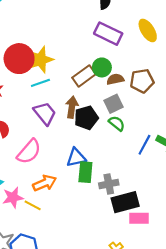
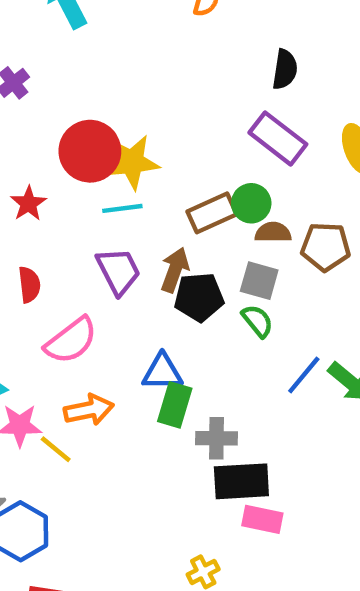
gray square: (113, 104) -> (259, 281), turned 30

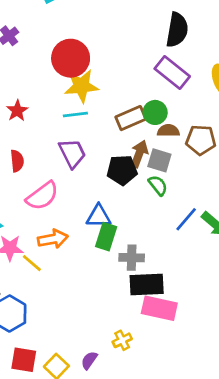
black semicircle: (285, 69) -> (177, 30), size x1.4
red circle: (90, 151) -> (71, 58), moved
brown arrow: (175, 270) -> (139, 154), moved
pink rectangle: (262, 519) -> (159, 308), size x1.4

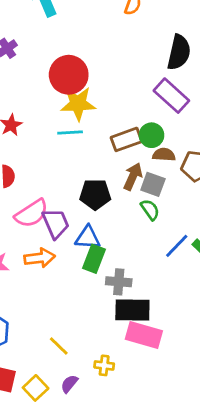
purple trapezoid: (72, 153) -> (56, 223), moved
black pentagon: (122, 170) -> (95, 194), moved
yellow line: (32, 263) -> (59, 346), moved
yellow cross: (122, 340) -> (104, 365), turned 30

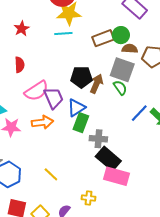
brown arrow: (133, 176) -> (97, 84), moved
gray square: (153, 184) -> (122, 70), size x1.4
blue triangle: (88, 238) -> (76, 108), turned -36
black rectangle: (132, 310) -> (108, 159), turned 40
yellow line: (59, 346) -> (51, 174), moved

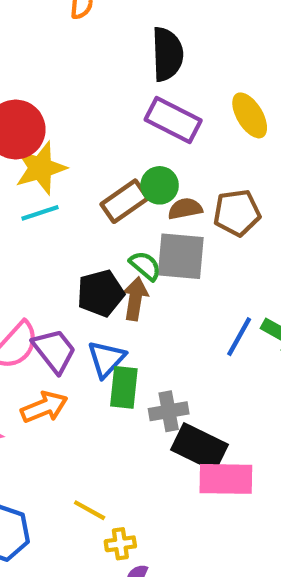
green semicircle: (120, 88) -> (145, 266), moved
yellow cross: (89, 198) -> (120, 544), moved

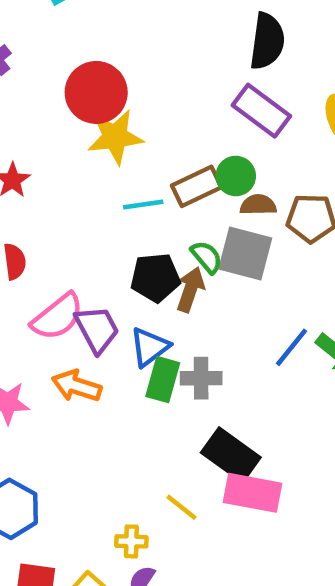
cyan line: (40, 213) -> (143, 204), moved
orange arrow: (44, 407) -> (77, 386), turned -150
gray cross: (169, 411) -> (201, 378), moved
yellow line: (90, 510) -> (181, 507), moved

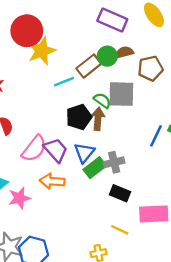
brown semicircle: (258, 205) -> (124, 52), moved
green rectangle: (163, 380) -> (95, 168), turned 50
black rectangle: (231, 455) -> (120, 193), moved, size x0.7

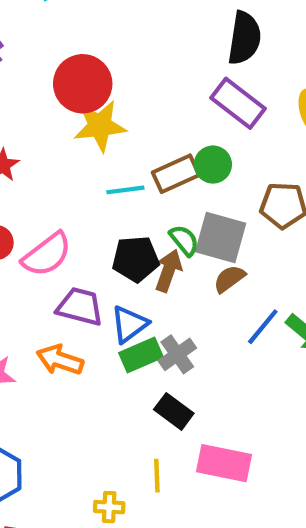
brown semicircle: (124, 52) -> (229, 279), moved, turned -36
pink semicircle: (34, 149) -> (47, 254), moved
purple trapezoid: (56, 150) -> (80, 307), turned -48
gray cross: (114, 162) -> (177, 354), turned -36
yellow line: (120, 230) -> (157, 476), turned 48

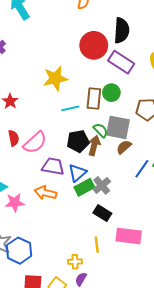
red circle: (83, 84) -> (94, 45), moved
brown rectangle: (176, 174) -> (94, 98), turned -55

